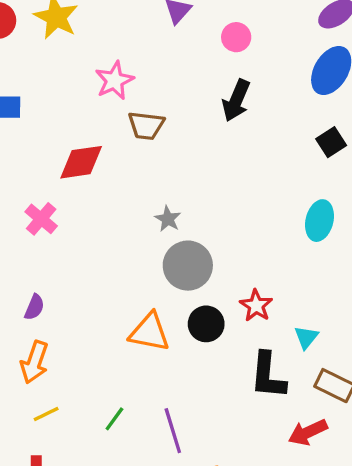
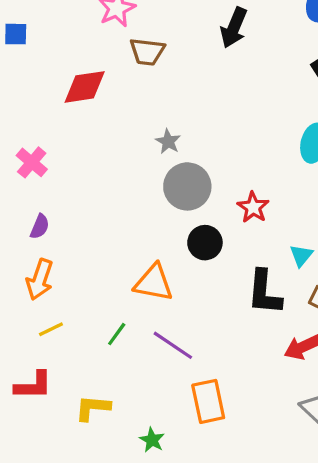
pink cross: (41, 219) -> (32, 162), moved
red star: (256, 306) -> (253, 207), moved
orange triangle: (149, 332) -> (154, 283), moved
purple line: (173, 431) -> (173, 345), turned -39

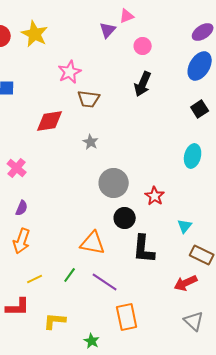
gray star: (168, 142) -> (91, 142), moved
black L-shape: (264, 292) -> (144, 249), moved
yellow line: (51, 329) -> (35, 279), moved

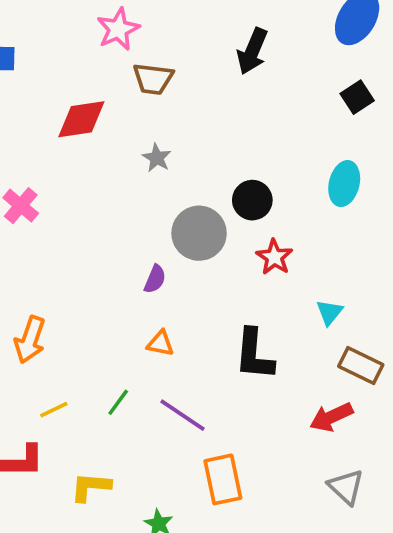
purple semicircle: (22, 208) -> (155, 279), moved
black circle: (125, 218) -> (252, 200), moved
orange triangle: (93, 243) -> (160, 343), size x0.6

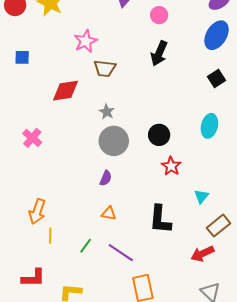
gray circle: (199, 233) -> (114, 141), moved
brown rectangle: (361, 366) -> (218, 226), turned -65
yellow line: (54, 410) -> (50, 236), moved, turned -63

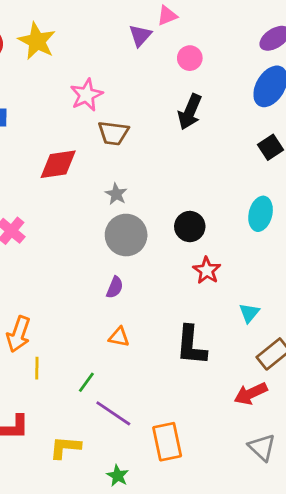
purple line: (121, 253) -> (113, 413), moved

